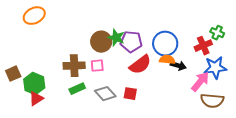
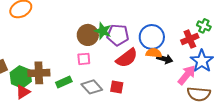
brown cross: (74, 66) -> (39, 73), moved
blue star: (215, 68) -> (202, 61), turned -30

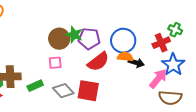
red square: (117, 87) -> (88, 91), size x1.6

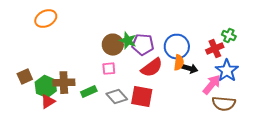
orange semicircle: (125, 57) -> (179, 63), turned 91

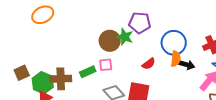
purple pentagon: (143, 45) -> (140, 23), moved
red semicircle: (152, 68) -> (149, 64), size x0.6
green rectangle: (89, 92) -> (88, 72), moved

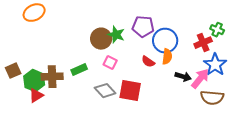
purple pentagon: (140, 23) -> (143, 27), moved
red semicircle: (149, 64) -> (148, 62), moved, turned 72
pink square: (106, 65) -> (110, 63), moved, turned 32
black arrow: (187, 65) -> (183, 77), moved

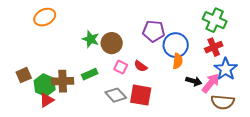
green cross: (217, 30) -> (215, 20), moved, size x1.6
green star: (116, 35) -> (91, 39), moved
red semicircle: (148, 62) -> (141, 66), moved

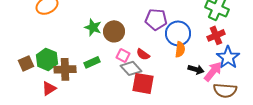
green hexagon: (45, 85) -> (47, 59), moved
gray diamond: (116, 95) -> (131, 68), moved

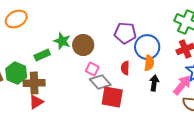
red semicircle: (143, 54) -> (125, 68), moved, turned 56
green rectangle: (92, 62) -> (42, 55), moved
black arrow: (196, 69) -> (154, 83), moved, turned -98
red triangle: (49, 88) -> (36, 102), moved

